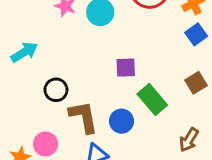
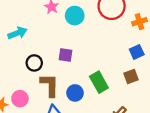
blue square: (196, 34) -> (137, 52), moved
purple square: (126, 68) -> (66, 55), moved

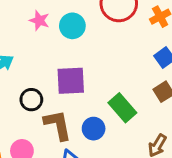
purple square: (66, 55) -> (71, 81), size x1.5

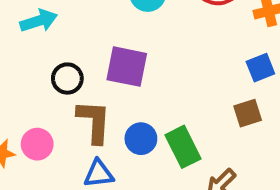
green rectangle: (122, 108) -> (183, 147), moved

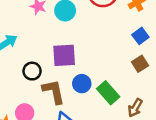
blue circle: (141, 139) -> (82, 84), moved

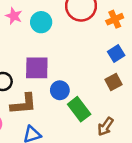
blue circle: (82, 84) -> (60, 90), moved
brown L-shape: (54, 92) -> (24, 104), turned 92

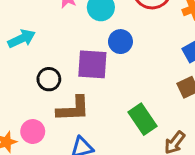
blue circle: (60, 90) -> (120, 42), moved

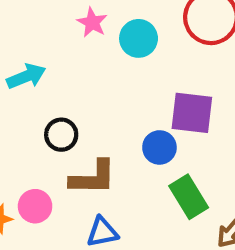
blue circle: (120, 42) -> (159, 147), moved
purple square: (92, 64) -> (192, 113), moved

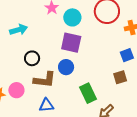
purple square: (192, 113) -> (71, 43), moved
blue circle: (159, 147) -> (66, 67), moved

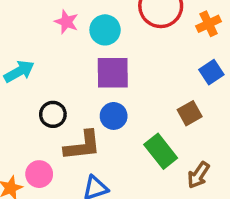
brown square: (120, 77) -> (190, 113), moved

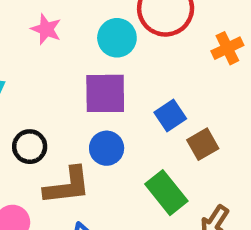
orange cross: (209, 24) -> (227, 48), moved
cyan circle: (105, 30) -> (117, 38), moved
blue square: (211, 72) -> (170, 116), moved

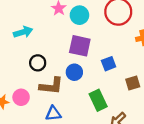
cyan circle: (117, 38) -> (79, 15), moved
brown square: (203, 144) -> (133, 83), moved

